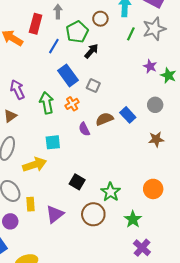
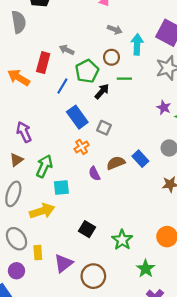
gray arrow: (58, 12) -> (67, 50), turned -64
green line: (131, 34) -> (124, 79), moved, turned 64
green arrow: (47, 103) -> (44, 166), moved, turned 35
brown circle: (93, 214) -> (93, 276), moved

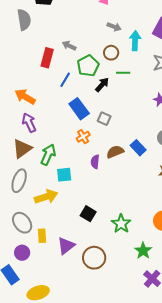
orange arrow: (19, 78) -> (25, 97), moved
brown triangle: (16, 160) -> (22, 149), size x1.5
purple semicircle: (94, 174) -> (95, 162), turned 32

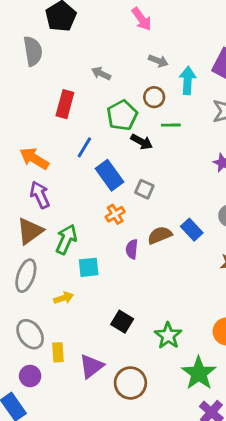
gray arrow: (69, 46) -> (101, 73), moved
blue line: (65, 80) -> (84, 147), moved
black arrow: (102, 85) -> (142, 142), turned 77
yellow arrow: (46, 197) -> (64, 298), size x0.6
green star: (143, 251) -> (199, 373), size x1.4

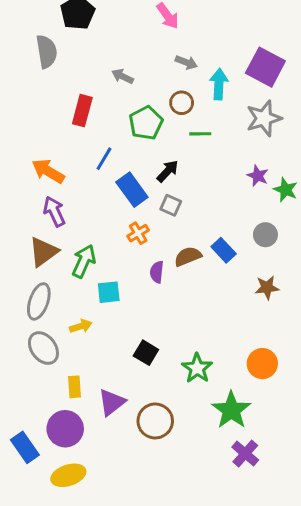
black arrow: (142, 142) -> (168, 171), moved, turned -75
gray ellipse: (30, 334) -> (43, 348), moved
purple circle: (30, 376) -> (65, 429), moved, size x1.5

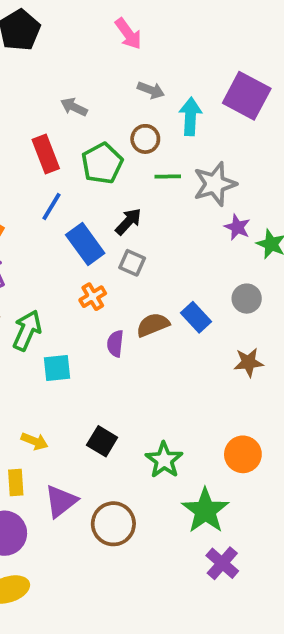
red rectangle: (82, 111) -> (46, 154), moved, turned -36
gray star: (264, 118) -> (215, 184), moved
yellow arrow: (81, 326) -> (35, 441), moved, turned 40

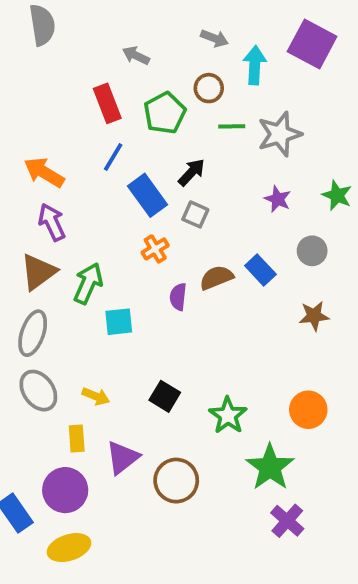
purple star: (237, 227) -> (278, 199), moved

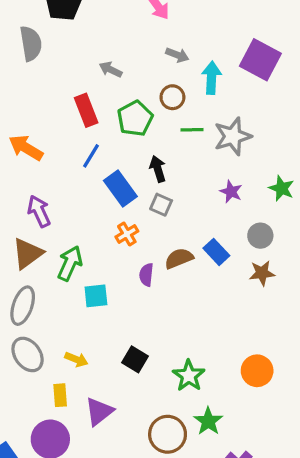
orange arrow: (44, 172) -> (26, 148), moved
black arrow: (192, 172) -> (158, 169), turned -60
brown star: (314, 316) -> (262, 273), moved
green star: (270, 467) -> (208, 421), moved, size x0.7
brown circle: (176, 481) -> (168, 434), moved

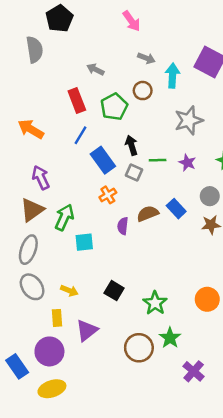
green line: (192, 130) -> (158, 160), moved

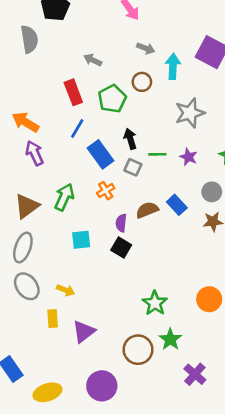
purple arrow: (41, 178) -> (35, 153), moved
green arrow: (64, 217) -> (64, 197), moved
black square: (114, 291) -> (121, 247), moved
purple circle: (49, 351) -> (102, 386), moved

